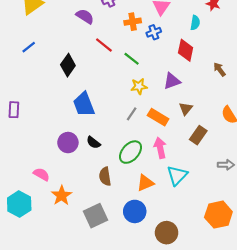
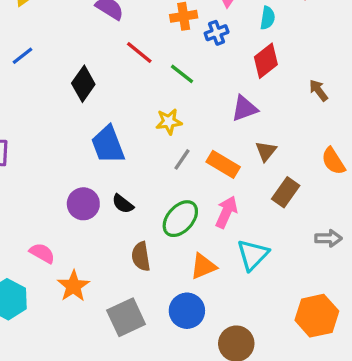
cyan semicircle: (195, 23) -> (268, 18), moved
red diamond: (186, 50) -> (266, 61), turned 40
yellow star: (139, 86) -> (169, 122), moved
pink arrow: (160, 148) -> (226, 212), turned 36

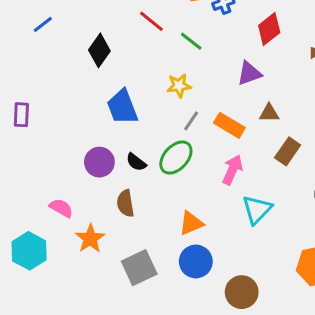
brown triangle: (266, 151) -> (269, 113), turned 50
green ellipse: (180, 219) -> (176, 157), moved
brown semicircle: (141, 256) -> (125, 203), moved
orange triangle: (203, 266) -> (191, 223), moved

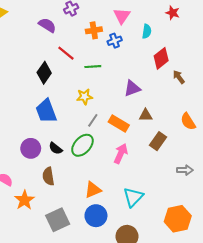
red diamond: (269, 29) -> (161, 58), moved
green line: (191, 41) -> (93, 67), turned -42
black diamond: (99, 50) -> (44, 73), moved
cyan triangle: (257, 209) -> (133, 197), moved

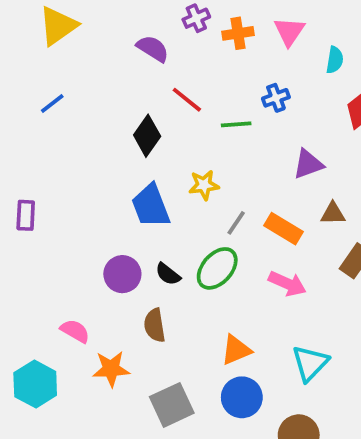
orange cross: (94, 30) -> (238, 33), moved
blue cross: (115, 41) -> (276, 98), moved
yellow star: (85, 97) -> (204, 185), moved
pink arrow: (121, 154) -> (287, 284), turned 90
orange star: (25, 200) -> (111, 369), turned 30

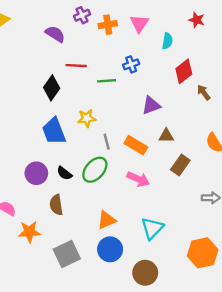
red line: (187, 100) -> (76, 66), turned -36
gray line: (236, 223) -> (107, 142), turned -49

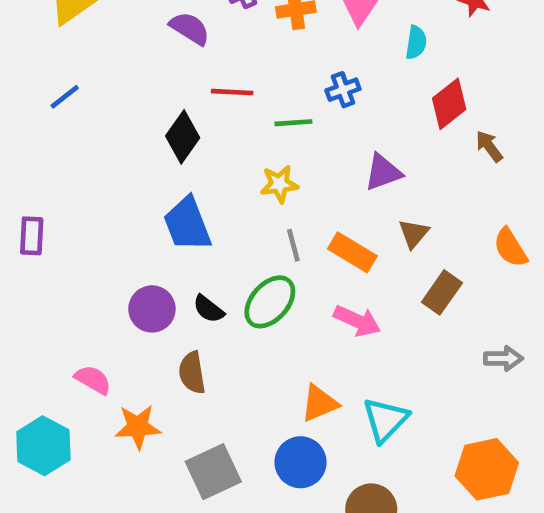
yellow star: (87, 118) -> (279, 184), moved
brown triangle: (166, 136) -> (414, 234), turned -49
orange triangle: (107, 220) -> (319, 403), moved

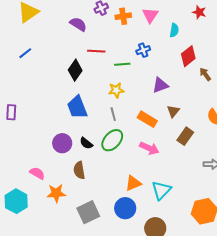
gray line: (293, 245) -> (113, 114), moved

